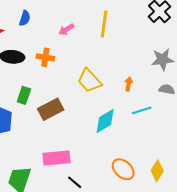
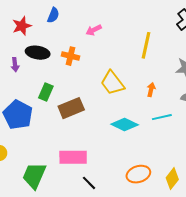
yellow line: (104, 24) -> (146, 45), moved
cyan diamond: (105, 121) -> (125, 124), turned 52
orange ellipse: (123, 169) -> (138, 174), turned -65

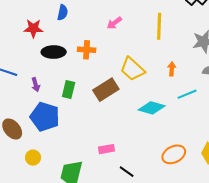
red star: (22, 26) -> (33, 28), turned 30
pink arrow: (94, 30) -> (114, 23), moved
purple arrow: (15, 65) -> (36, 85), moved
brown rectangle: (71, 108) -> (106, 90), moved
pink rectangle: (73, 157) -> (107, 149), size x0.6

